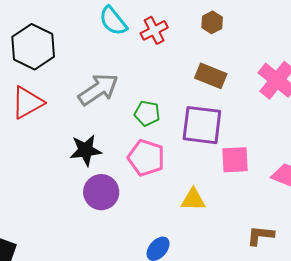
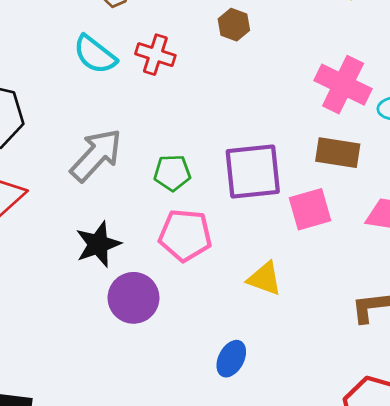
red cross: (154, 30) -> (155, 55), turned -32
brown rectangle: (211, 76) -> (338, 153), moved
yellow triangle: (193, 200) -> (265, 279), turned 32

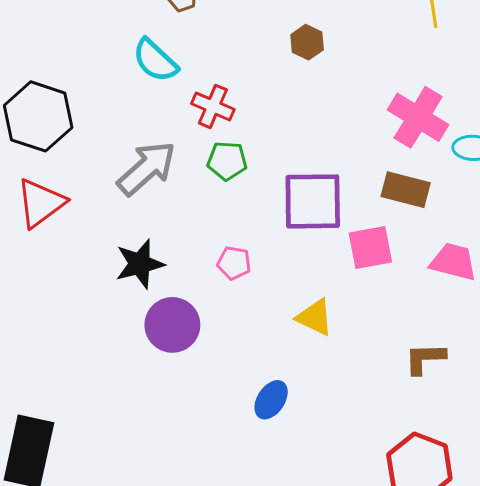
red cross: (155, 55) -> (213, 106), moved
green pentagon: (172, 173) -> (227, 161), moved
pink pentagon: (185, 235) -> (234, 263), size x0.6

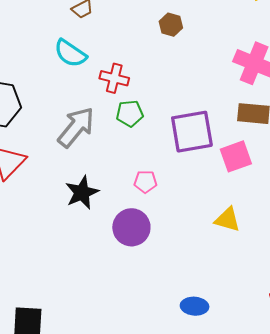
yellow triangle: (315, 317) -> (227, 220), moved
purple circle: (172, 325) -> (131, 227), moved
blue ellipse: (271, 400) -> (195, 306), moved, turned 70

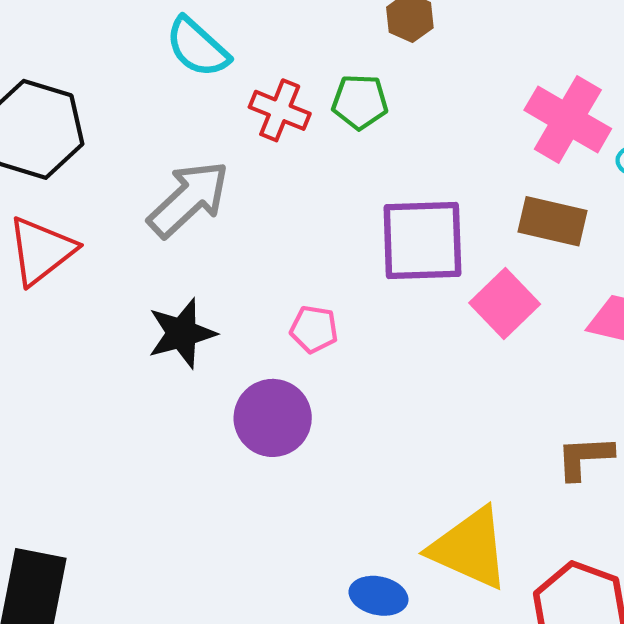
green pentagon: (130, 113) -> (360, 102), moved
pink square: (236, 156) -> (505, 304), turned -32
yellow triangle: (227, 220) -> (470, 548), moved, size x1.6

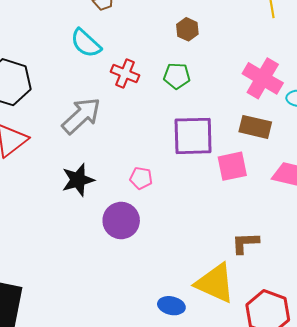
green pentagon: (360, 102) -> (177, 76), moved
pink square: (505, 304) -> (232, 166), turned 32
brown L-shape: (585, 457) -> (245, 243), moved

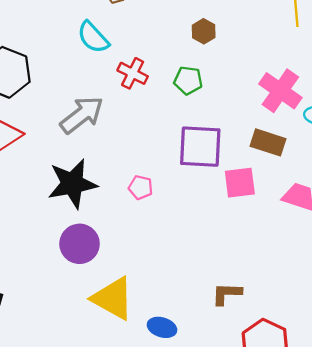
black star: (78, 180) -> (72, 184), size x1.4
purple circle: (121, 221) -> (80, 244), moved
brown L-shape: (245, 243) -> (227, 294), moved
yellow triangle: (215, 283) -> (113, 298), moved

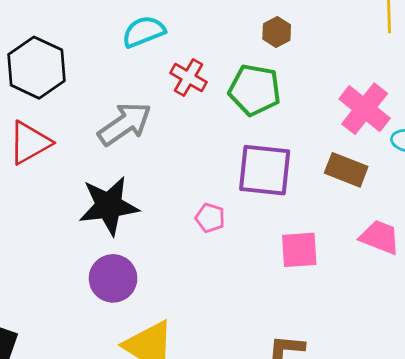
cyan semicircle: (93, 37) -> (144, 32), turned 108
green pentagon: (188, 80) -> (255, 90), size x1.5
pink square: (240, 183) -> (299, 250), moved
pink pentagon: (141, 187) -> (210, 218), moved

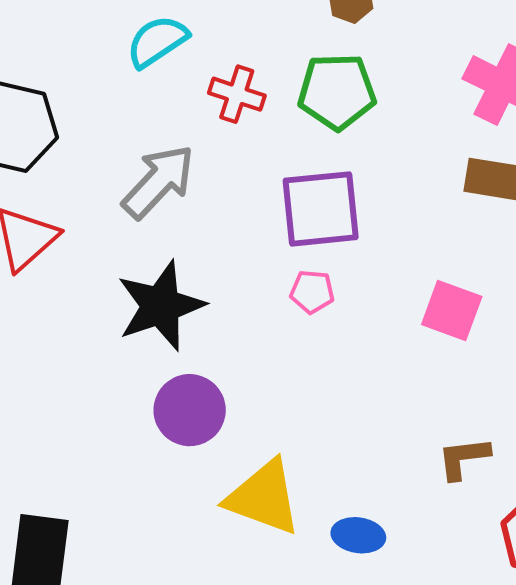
purple square: (265, 170) -> (321, 209), moved
pink square: (299, 250) -> (452, 310), turned 36

